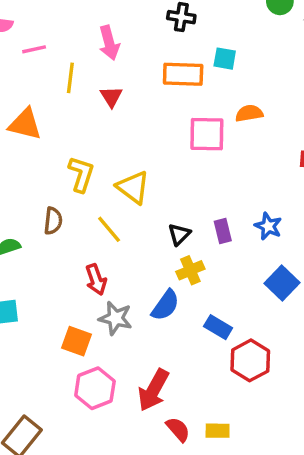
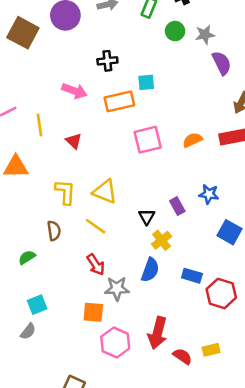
pink arrow: (109, 43) -> (74, 91), moved, turned -40
red triangle: (111, 97) -> (74, 141), moved
orange semicircle: (249, 113) -> (193, 140), moved

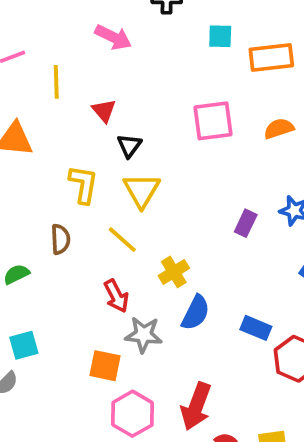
orange rectangle: (119, 101) -> (271, 57), moved
yellow triangle: (105, 192) -> (142, 190), turned 32
purple rectangle: (177, 206) -> (246, 223), turned 48
black triangle: (147, 217) -> (129, 146), moved
yellow cross: (161, 240) -> (174, 272), moved

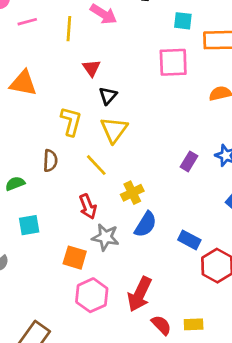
yellow line: (56, 82) -> (69, 29), moved
pink square: (213, 121) -> (173, 62), moved
cyan square: (24, 345) -> (29, 225), moved

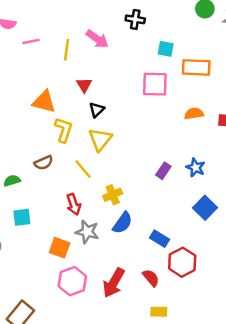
orange triangle: (23, 83) -> (44, 102), moved
brown semicircle: (50, 161) -> (44, 163), turned 60
red semicircle: (161, 325) -> (151, 278), moved

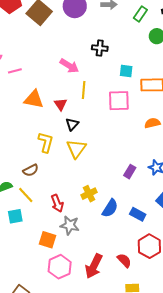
yellow line: (67, 50) -> (84, 90), moved
orange triangle: (44, 102) -> (34, 99), moved
yellow line: (83, 169) -> (26, 195), moved
blue semicircle: (123, 223) -> (110, 208), moved
blue rectangle: (160, 239) -> (138, 214), moved

